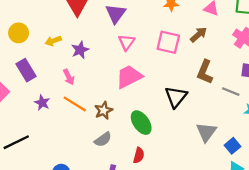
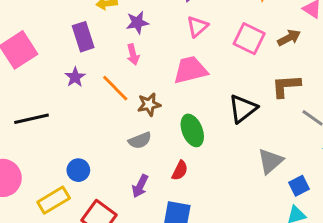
purple rectangle: (26, 70) -> (83, 37), moved
brown L-shape: (205, 72) -> (286, 86), turned 50
pink arrow: (69, 77) -> (133, 54), moved

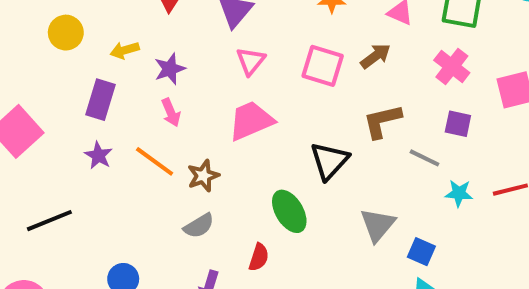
purple rectangle: (83, 37) -> (100, 100), turned 44
green ellipse: (192, 130) -> (289, 211), moved
blue square: (299, 186) -> (421, 252), turned -30

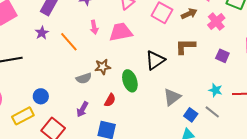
pink cross: (452, 67) -> (216, 22), moved
pink arrow: (171, 112) -> (94, 27), moved
gray line: (425, 158) -> (212, 112), moved
brown star: (203, 176) -> (103, 67), moved

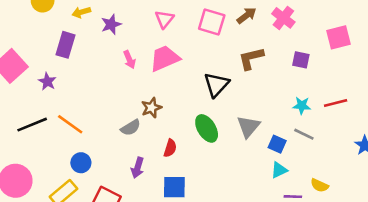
purple star: (42, 33) -> (47, 82), moved
orange line: (69, 42) -> (70, 124), moved
green ellipse: (130, 81) -> (207, 128), moved

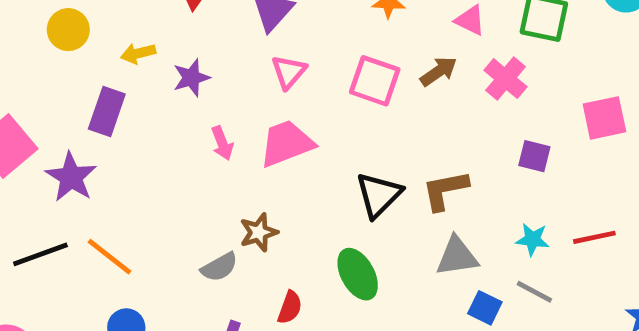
brown L-shape: (251, 58) -> (445, 190), moved
purple star: (47, 82) -> (71, 177), size x1.5
gray triangle: (248, 127) -> (457, 256), moved, turned 40

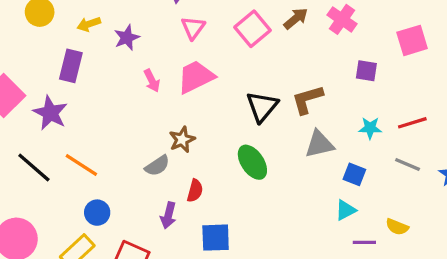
pink square: (375, 81) -> (253, 29), turned 36
black line: (40, 254) -> (34, 168), turned 66
gray line: (534, 292) -> (408, 165), moved
red semicircle: (290, 307) -> (195, 191), moved
blue square: (485, 308) -> (354, 174), moved

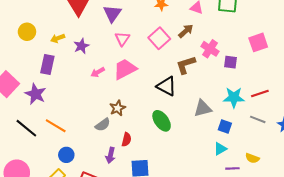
pink cross: (342, 19) -> (210, 49), moved
pink arrow: (152, 81) -> (98, 72), turned 88
brown L-shape: (307, 99) -> (186, 65), moved
black triangle: (262, 107) -> (167, 86), turned -40
cyan star: (370, 128) -> (234, 97), size x1.5

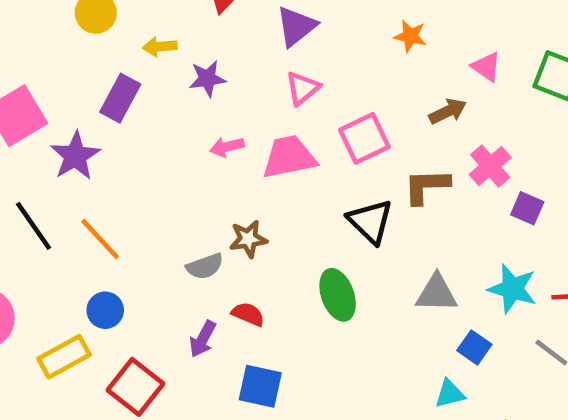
pink square: (159, 38) -> (364, 138), moved
red semicircle: (126, 140) -> (248, 314), turned -96

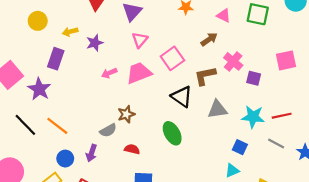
gray triangle: (437, 293) -> (217, 109), moved
purple arrow: (203, 339) -> (91, 153), moved

